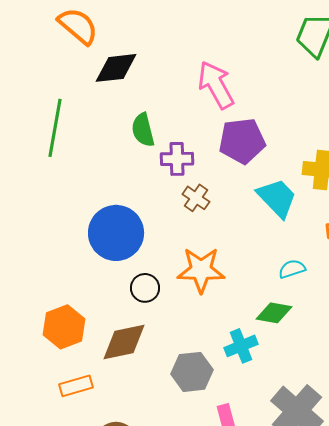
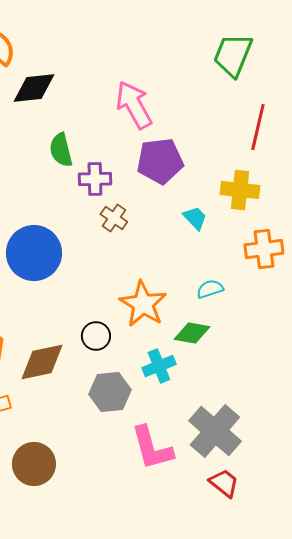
cyan trapezoid: (277, 198) -> (195, 218), size x0.6
orange star: (201, 270) -> (143, 304), moved, turned 30
black circle: (145, 288) -> (96, 336), moved

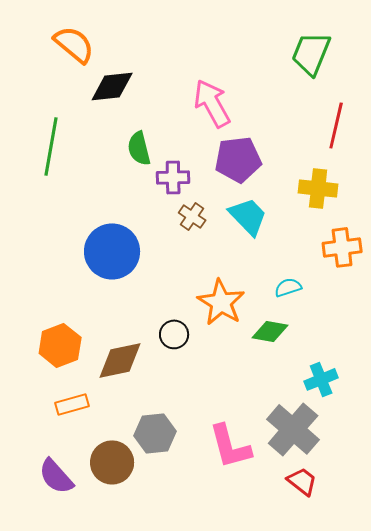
cyan trapezoid: (195, 218) -> (248, 216), moved, size x1.6
cyan cross: (159, 366) -> (321, 379), moved
gray hexagon: (110, 392) -> (155, 433), moved

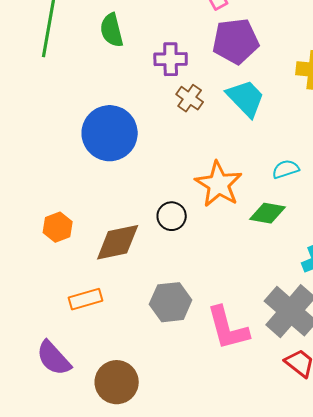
green semicircle: (139, 148) -> (112, 30), moved
orange hexagon: (60, 345) -> (58, 227), size x0.7
orange rectangle: (72, 404) -> (86, 299), moved
gray hexagon: (155, 433) -> (171, 302), moved
brown circle: (112, 462) -> (117, 382), moved

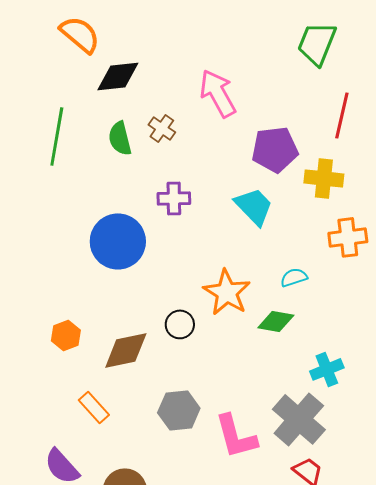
purple pentagon: (236, 41) -> (275, 149), moved
purple cross: (171, 59) -> (174, 198), moved
brown cross: (190, 98) -> (162, 128), moved
orange rectangle: (86, 299) -> (94, 407), turned 64

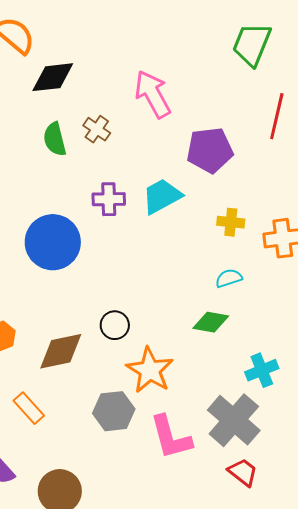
yellow cross: (324, 178) -> (231, 222), moved, size x0.7
cyan trapezoid: (254, 206) -> (162, 196), moved, turned -75
orange star: (227, 292) -> (150, 370), moved

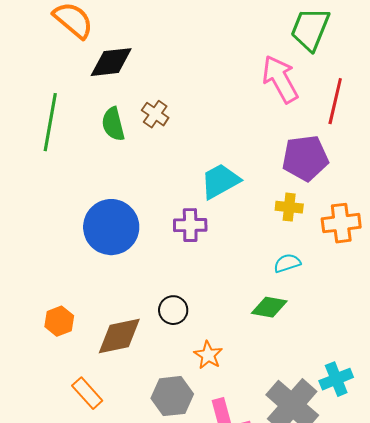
pink arrow: (153, 94) -> (280, 79), moved
purple pentagon: (210, 150) -> (305, 158), moved
purple cross: (109, 199) -> (190, 225), moved
orange star: (150, 370) -> (208, 355), size x0.6
cyan cross: (262, 370) -> (336, 379), moved

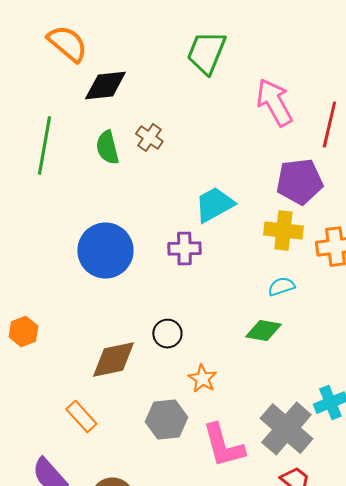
green trapezoid: (310, 29) -> (206, 53), moved
yellow cross: (289, 207) -> (283, 231), size x1.4
orange hexagon: (59, 321) -> (23, 332), moved

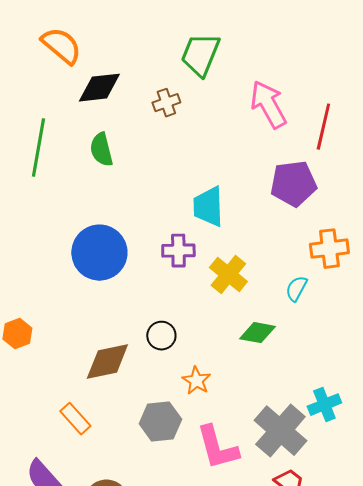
brown cross: (149, 138) -> (166, 103), moved, turned 36
cyan trapezoid: (214, 205) -> (208, 207), turned -63
yellow cross: (283, 231) -> (228, 275), moved, turned 33
cyan semicircle: (281, 287) -> (296, 289), moved, turned -44

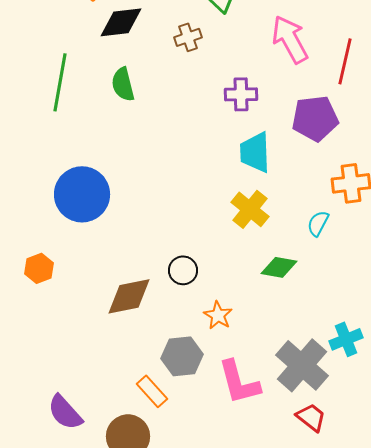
cyan trapezoid: (208, 207) -> (255, 152), moved
purple cross: (178, 251) -> (241, 94), moved
blue circle: (99, 253) -> (82, 194), moved
orange rectangle: (75, 419) -> (152, 391), moved

